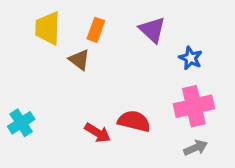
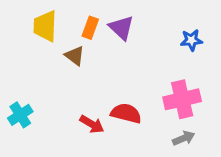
purple triangle: (152, 30) -> (121, 28), moved
blue star: (191, 58) -> (191, 40), moved, turned -30

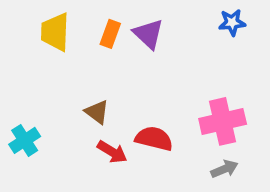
blue star: (191, 40) -> (232, 22), moved
brown triangle: (75, 56) -> (97, 112), moved

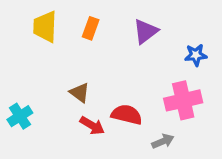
blue star: (232, 22) -> (196, 55), moved
purple triangle: (148, 34) -> (146, 31), moved, turned 40
gray arrow: (224, 169) -> (163, 141), moved

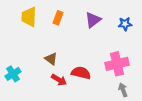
blue star: (196, 55) -> (125, 24), moved
gray arrow: (163, 141) -> (123, 90), moved, turned -88

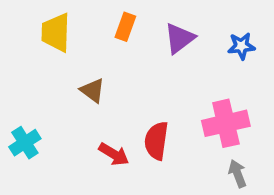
orange rectangle: (58, 18) -> (125, 27), moved
brown triangle: (51, 59) -> (93, 90), moved
red semicircle: (81, 73) -> (156, 141), turned -96

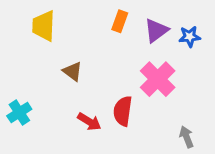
orange rectangle: (125, 27) -> (120, 21), moved
purple triangle: (180, 38) -> (156, 30), moved
pink cross: (226, 123) -> (158, 79), moved, turned -32

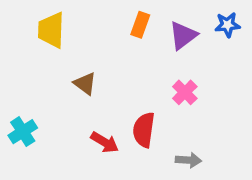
blue star: (190, 36) -> (228, 25), moved
pink cross: (158, 79) -> (185, 92), size x0.6
gray arrow: (187, 137) -> (188, 160), moved, turned 115

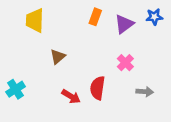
brown triangle: (85, 84) -> (58, 57), turned 42
gray arrow: (188, 160) -> (145, 92), moved

